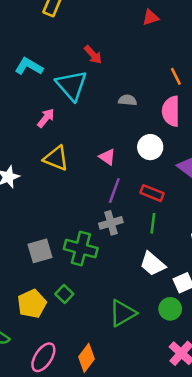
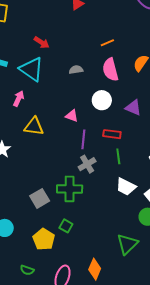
orange line: (176, 76) -> (107, 43), turned -72
green triangle: (123, 313) -> (127, 244), moved

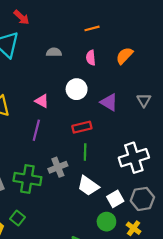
pink semicircle: (110, 70) -> (91, 58), size x0.6
red rectangle: (112, 134) -> (82, 127), turned -30
purple line: (83, 139) -> (36, 130), moved
gray cross: (87, 164) -> (58, 167), moved

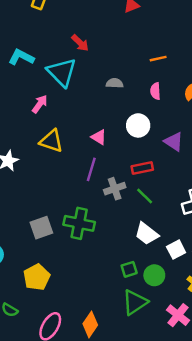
green line: (85, 152) -> (145, 196), turned -49
gray cross: (58, 167) -> (115, 189), moved
green square: (18, 218) -> (129, 269), moved, turned 32
green circle: (106, 222) -> (154, 275), moved

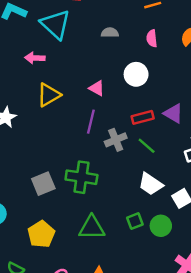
pink arrow: (40, 104) -> (35, 58), turned -120
yellow triangle: (51, 141) -> (49, 95), turned -45
purple triangle: (174, 142) -> (173, 113), moved
green triangle: (135, 302) -> (92, 228), moved, turned 36

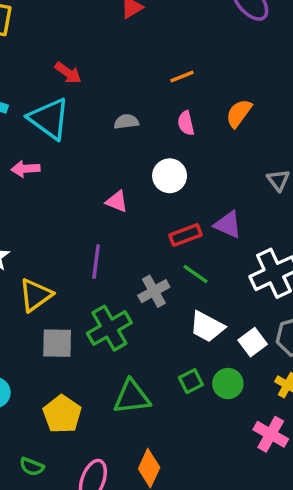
yellow triangle: (49, 95) -> (36, 295), moved
purple line: (91, 122) -> (96, 262), moved
gray cross: (116, 140) -> (154, 291), moved
green cross: (81, 177) -> (109, 328), turned -32
gray square: (43, 184) -> (57, 343), turned 30

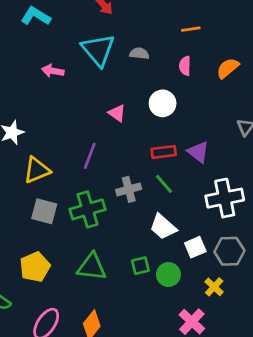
cyan triangle: (49, 119) -> (98, 50), moved

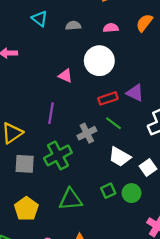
cyan triangle: (98, 50) -> (40, 19), moved, size x0.6
pink semicircle: (185, 66) -> (111, 28), turned 96
white circle: (163, 103) -> (99, 61), size x1.4

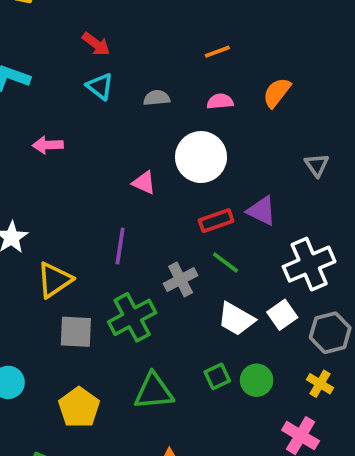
white square: (148, 168) -> (282, 315), moved

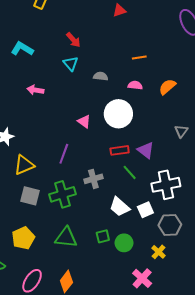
green line: (225, 262) -> (130, 172), moved

